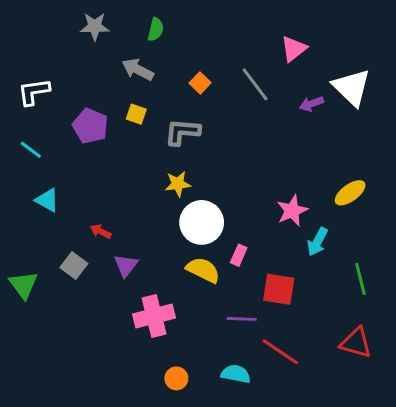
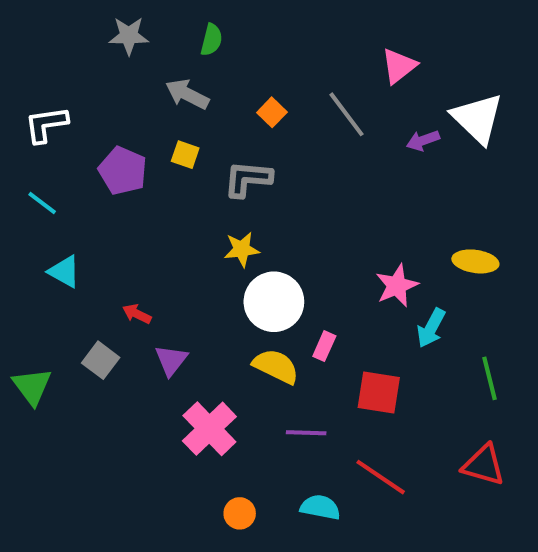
yellow ellipse: (350, 193) -> (475, 261), turned 44
pink cross: (154, 316) -> (209, 429), turned -30
purple line: (242, 319) -> (306, 433), moved

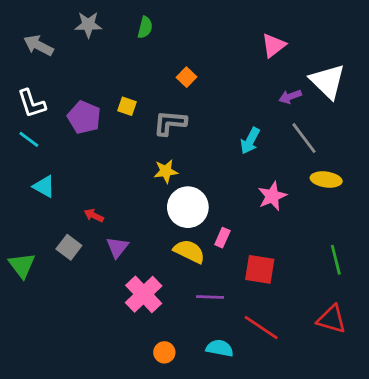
gray arrow: (187, 94) -> (39, 45), moved
gray line: (346, 114) -> (304, 138), moved
white L-shape: (46, 124) -> (32, 103), moved, turned -100
cyan arrow: (431, 328) -> (250, 141), moved

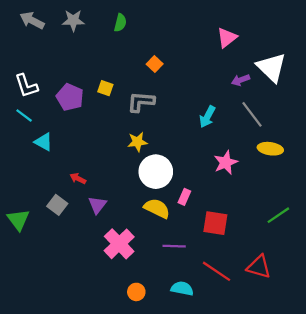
gray arrow: (39, 45) -> (32, 20), moved
cyan triangle: (44, 186) -> (44, 142), moved
green line: (336, 260) -> (278, 215), turned 70
red triangle: (332, 319) -> (259, 267), moved

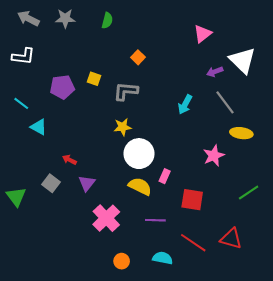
white L-shape: (26, 86) -> (23, 56), moved, turned -65
purple pentagon: (70, 97) -> (62, 87), turned -30
pink star: (226, 162) -> (214, 156), moved

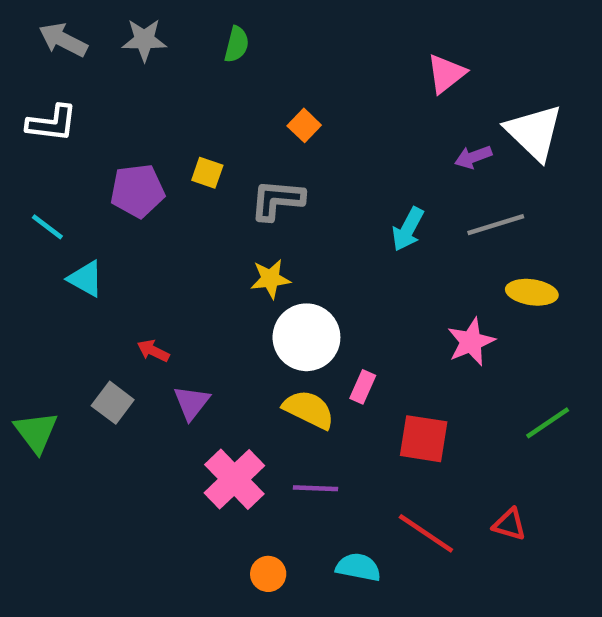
gray line: (225, 102) -> (496, 225), turned -70
purple line: (155, 220) -> (315, 488), moved
red triangle: (231, 239) -> (509, 524), size x0.7

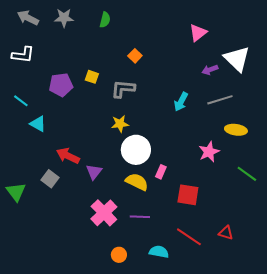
red arrow: (153, 351) -> (68, 156), size x1.6
purple triangle: (192, 403) -> (94, 172), moved
green line: (548, 423) -> (247, 174), moved, turned 70

